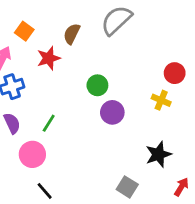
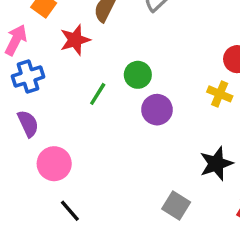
green line: (49, 123) -> (98, 94), moved

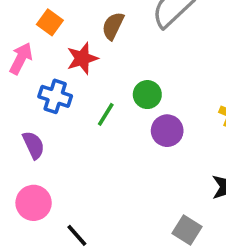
blue cross: (28, 77) -> (55, 96), moved, turned 36
pink circle: (54, 164) -> (34, 203), moved

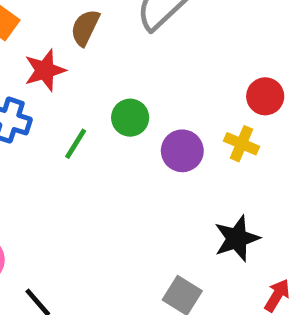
purple circle: (167, 131) -> (182, 151), moved

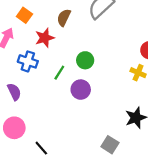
purple circle: (182, 151) -> (81, 90), moved

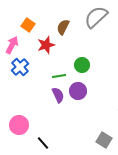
blue cross: (28, 61) -> (20, 67), moved, turned 30
green line: (59, 73) -> (59, 76), turned 48
purple semicircle: (14, 92) -> (58, 95), moved

